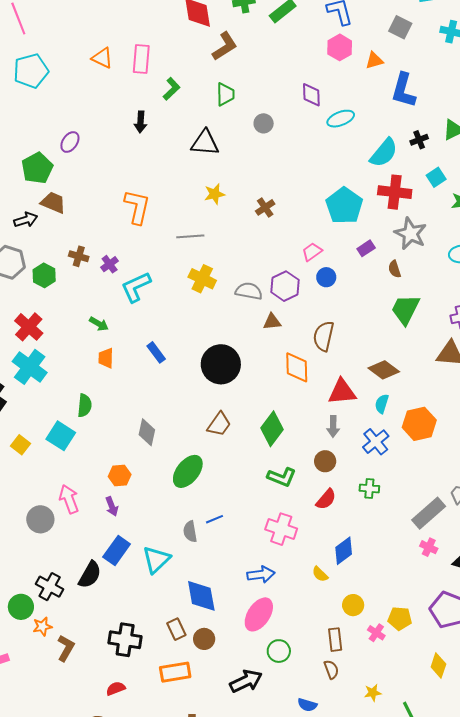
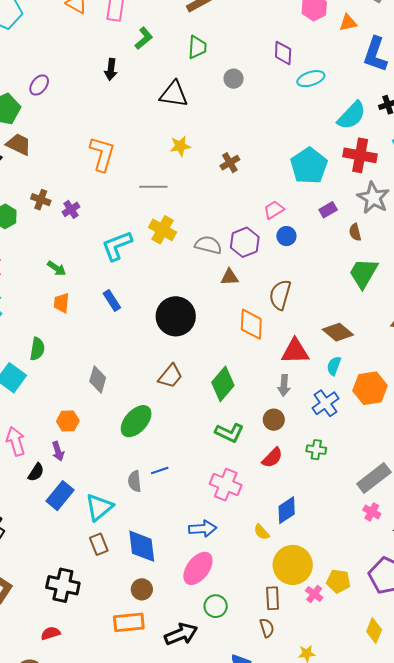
cyan L-shape: (136, 287) -> (117, 246), moved
black semicircle: (90, 575) -> (36, 472), moved, size x0.7
yellow circle: (353, 605) -> (293, 565), size x1.8
brown rectangle: (176, 629) -> (99, 544), moved
orange rectangle: (175, 672) -> (129, 622), moved

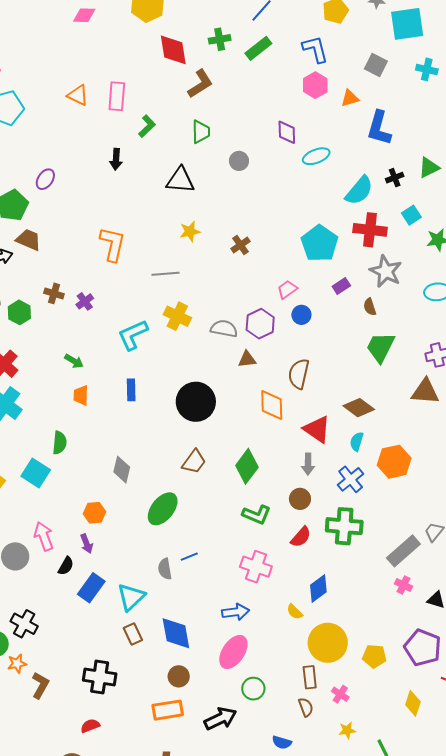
blue rectangle: (112, 300) -> (131, 390), turned 35
red triangle: (295, 351) -> (317, 429), turned 40
green cross: (316, 450) -> (344, 526), size x1.8
pink cross: (314, 594) -> (340, 694), moved

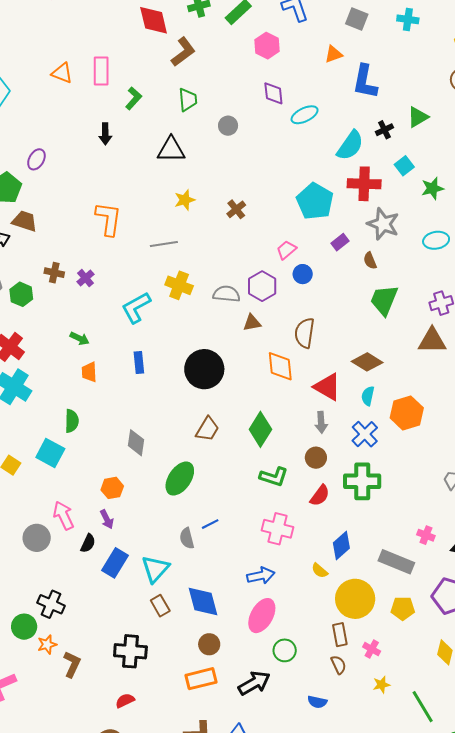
pink hexagon: (315, 85) -> (267, 46), moved
gray rectangle: (403, 551) -> (396, 562), moved, turned 68

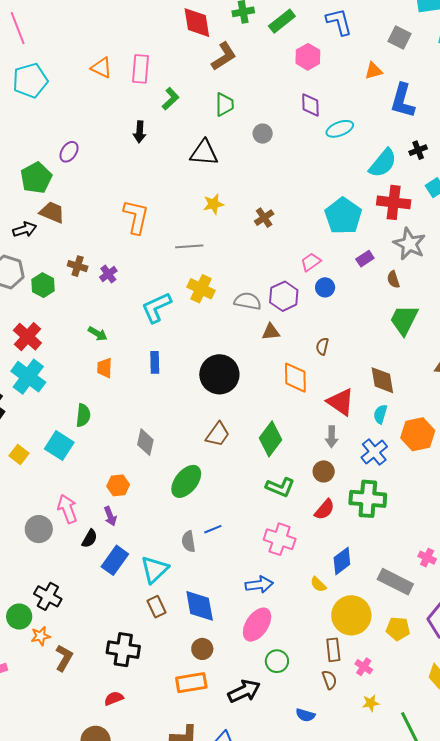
brown semicircle: (305, 333) -> (322, 346), size x0.6
brown diamond: (367, 362) -> (382, 380), turned 44

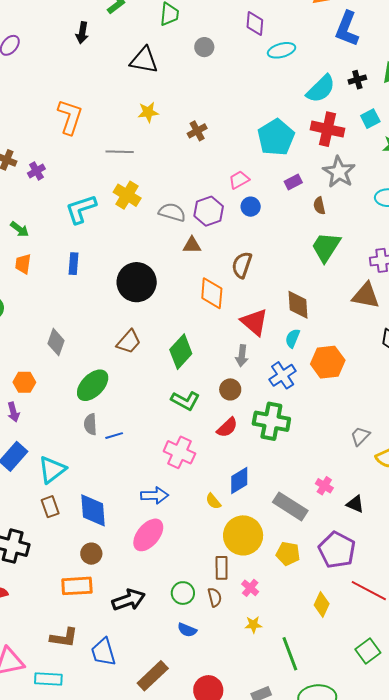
brown semicircle: (322, 346) -> (242, 265), size x1.5
gray semicircle: (188, 541) -> (90, 424), moved
green circle: (277, 661) -> (183, 593), moved

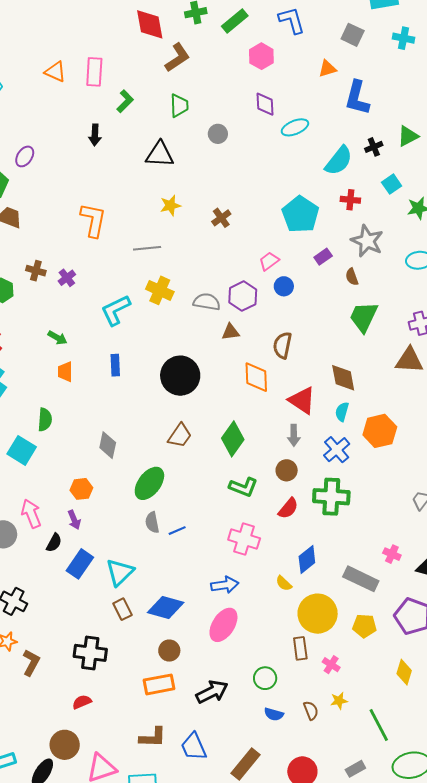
red cross: (328, 129) -> (350, 200), size x0.6
blue diamond: (93, 510) -> (166, 607), turned -63
brown semicircle: (215, 597) -> (311, 710), moved

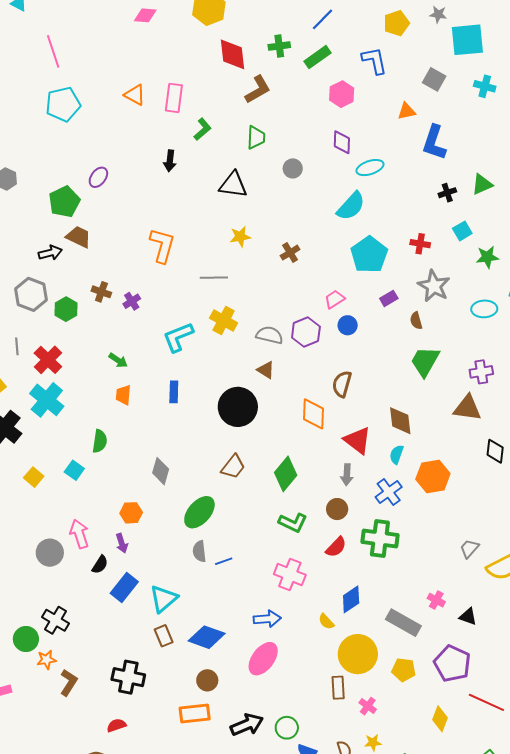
cyan semicircle: (339, 161) -> (351, 206), moved
brown triangle: (230, 332) -> (266, 370), moved, turned 36
cyan square: (22, 450) -> (74, 470), size x0.7
green circle: (265, 678) -> (287, 728), moved

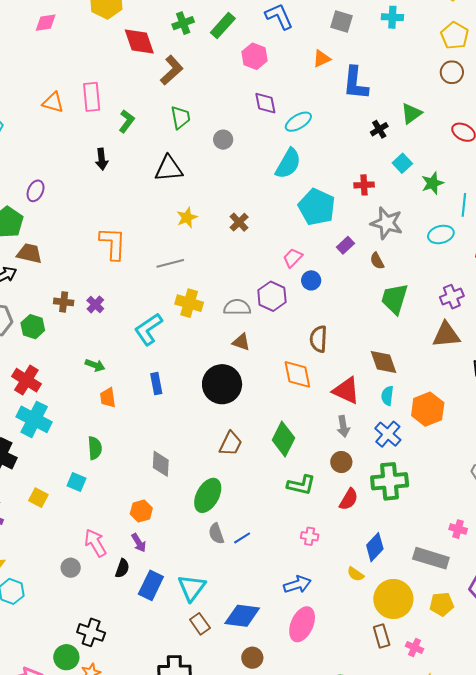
gray circle: (50, 553) -> (71, 568), size x0.7
pink cross: (290, 575) -> (310, 536), size x0.6

